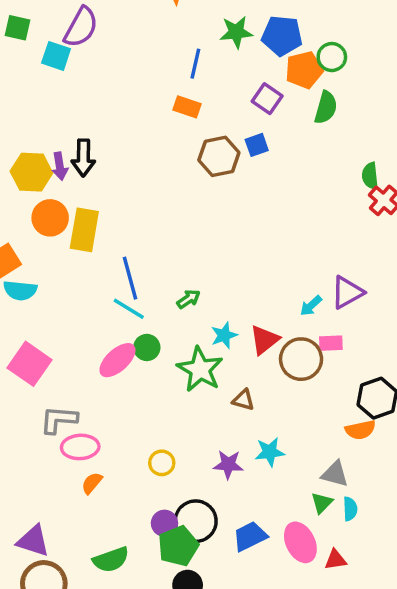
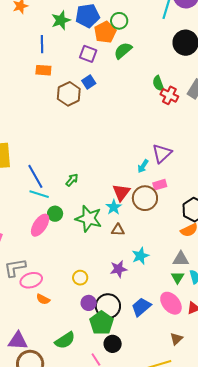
green semicircle: (326, 108) -> (123, 51), turned -132
cyan star: (224, 335) -> (114, 207), moved
orange semicircle: (92, 483) -> (43, 299), turned -88
purple circle: (164, 523) -> (89, 303), moved

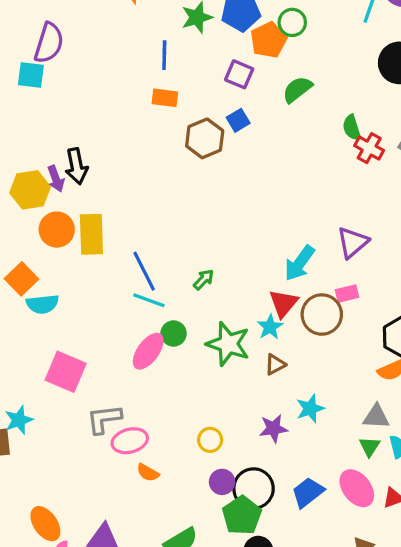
green semicircle: (123, 51) -> (297, 89), moved
cyan arrow: (143, 166) -> (300, 263), moved, size x1.6
brown triangle: (118, 230) -> (275, 364), turned -32

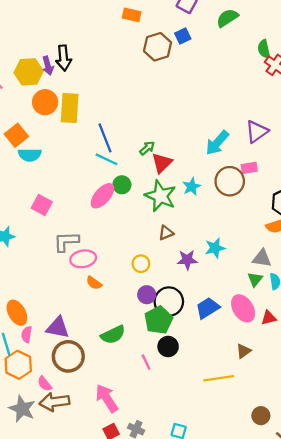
red triangle: (284, 303) -> (162, 163), moved
brown triangle: (275, 364) -> (166, 233), moved
pink square: (66, 372) -> (42, 205), size x0.7

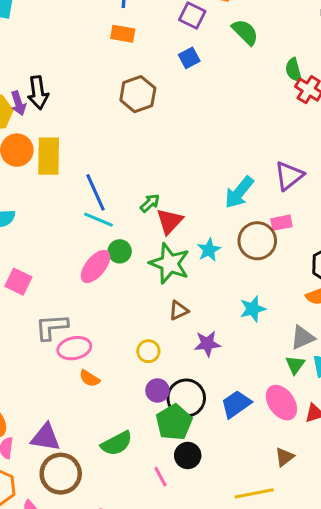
green semicircle: (227, 18) -> (245, 32), turned 80
brown hexagon: (157, 47) -> (138, 94), moved
cyan star: (215, 248) -> (253, 309), moved
gray triangle: (262, 258) -> (303, 338), turned -30

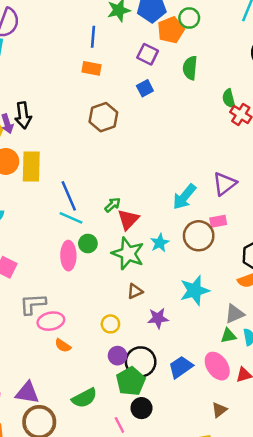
green semicircle: (245, 32) -> (190, 68), turned -130
pink ellipse: (95, 266) -> (68, 256), turned -40
cyan star: (253, 309) -> (195, 290), size x1.4
green triangle: (295, 365) -> (228, 336), turned 42

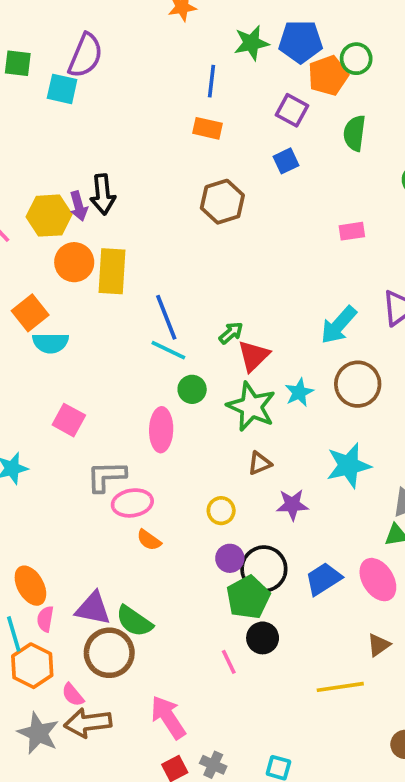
pink rectangle: (218, 221) -> (352, 231), moved
pink ellipse: (68, 256) -> (161, 430), moved
green semicircle: (84, 398) -> (134, 621), moved, turned 60

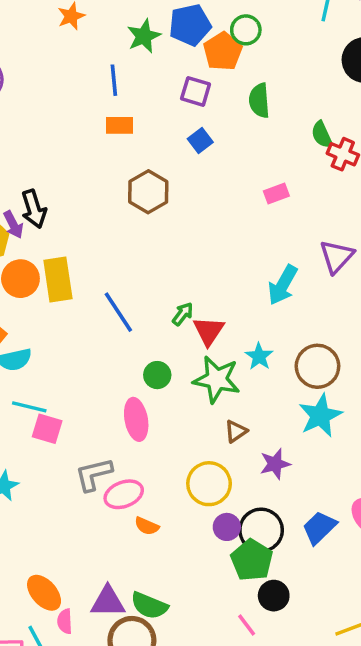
cyan line: (168, 350) -> (29, 407), moved
brown circle: (358, 384) -> (317, 366), moved
yellow circle: (221, 511) -> (209, 484), size x1.6

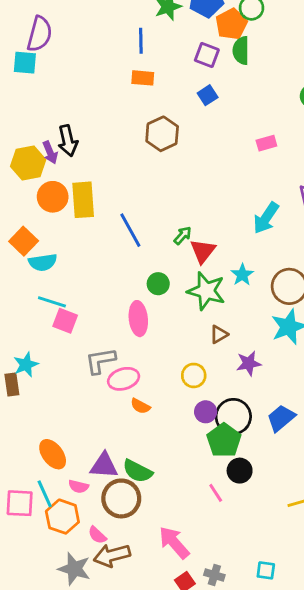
green semicircle: (259, 100) -> (241, 51), moved
yellow circle: (209, 484) -> (194, 375), size x0.7
pink semicircle: (65, 621) -> (78, 486), moved, turned -78

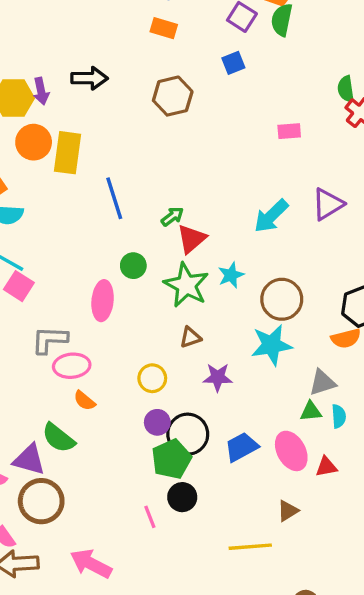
black arrow: (68, 141) -> (89, 78), moved, turned -88
green semicircle: (138, 471) -> (58, 438), moved
pink arrow: (174, 543) -> (91, 564), turned -33

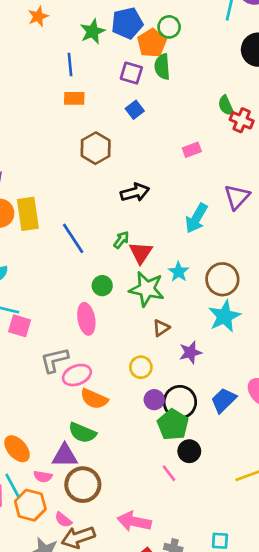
black arrow: (89, 78) -> (135, 192), moved
orange semicircle: (84, 401) -> (94, 399), size x1.5

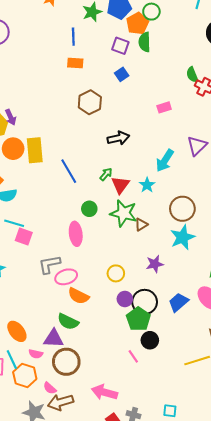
cyan star: (179, 272) -> (147, 185), moved
brown triangle: (161, 328) -> (141, 225), moved

